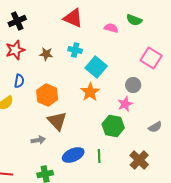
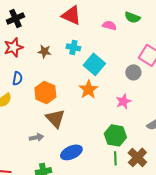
gray circle: (133, 85) -> (133, 72), moved
green hexagon: (113, 126) -> (115, 135), moved
green line: (99, 156) -> (115, 158), moved

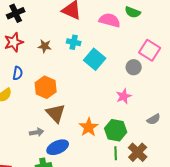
pink semicircle: (109, 25) -> (110, 20), size x1.5
orange star: (88, 89) -> (89, 127), moved
blue ellipse: (71, 152) -> (58, 147), moved

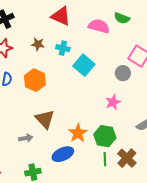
brown star: (45, 46) -> (38, 44), moved
orange hexagon: (46, 87) -> (35, 80), moved
blue ellipse: (58, 147) -> (63, 154), moved

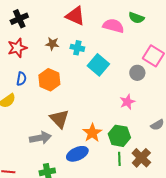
gray arrow: (26, 138) -> (40, 138), size x1.5

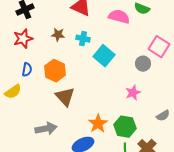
brown triangle: (59, 119) -> (65, 97), moved

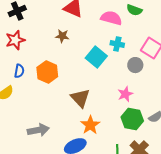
brown star: (58, 35) -> (62, 36), moved
cyan cross: (83, 39) -> (117, 44), moved
brown triangle: (65, 97) -> (80, 98), moved
green hexagon: (125, 127) -> (132, 119), moved

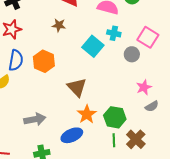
blue semicircle: (19, 71) -> (16, 60), size x1.5
pink star: (125, 94) -> (144, 87), moved
green hexagon: (132, 119) -> (115, 117), moved

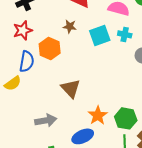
cyan square: (93, 46) -> (100, 35), moved, turned 30
orange hexagon: (44, 61) -> (50, 48), moved
brown triangle: (77, 87) -> (71, 88), moved

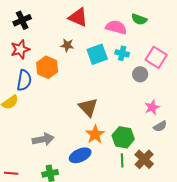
brown triangle: (71, 88) -> (88, 107), moved

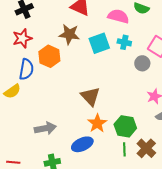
brown star: (67, 45) -> (69, 34), size x1.5

